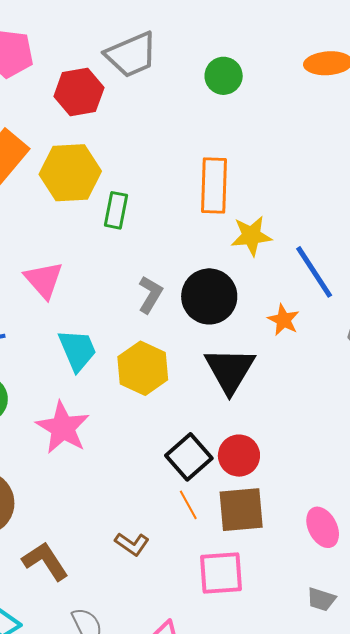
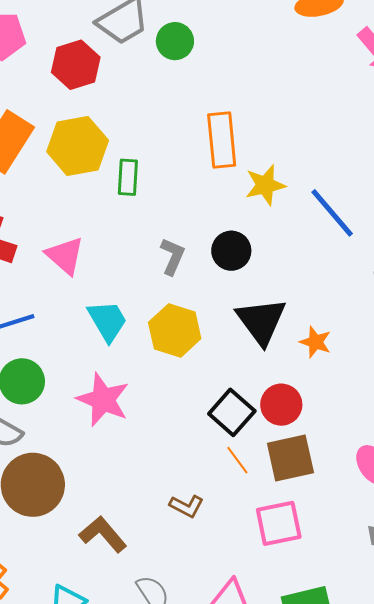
green circle: (224, 76) -> (175, 41), moved
black circle: (209, 296) -> (231, 251), size x0.7
orange star: (283, 320) -> (315, 342), moved

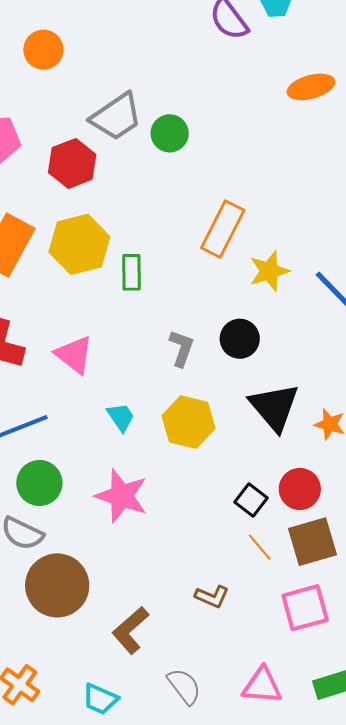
orange rectangle: (222, 140) -> (223, 229), turned 36
cyan trapezoid: (107, 321) -> (121, 417), size x0.7
black square: (232, 412) -> (251, 500), size x0.7
brown L-shape: (103, 534) -> (130, 630), turned -87

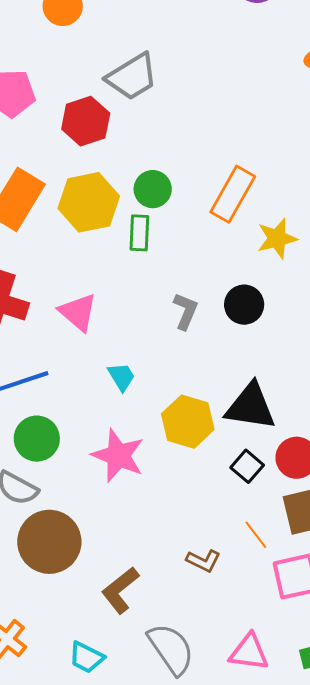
green circle: (170, 133) -> (153, 189), moved
black triangle: (274, 407) -> (251, 407), moved, turned -44
yellow hexagon: (189, 422) -> (188, 422), moved
orange line: (260, 547) -> (256, 535), moved
gray semicircle: (184, 686) -> (171, 649), size x1.4

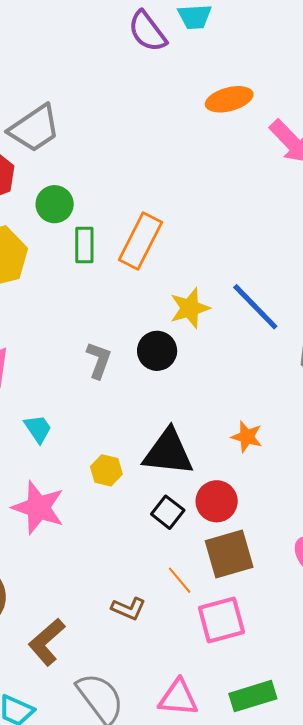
green circle: (153, 189) -> (55, 204), moved
green rectangle: (139, 233) -> (84, 245), moved
yellow star: (277, 239) -> (190, 308), moved
yellow hexagon: (188, 422) -> (106, 470), size x0.6

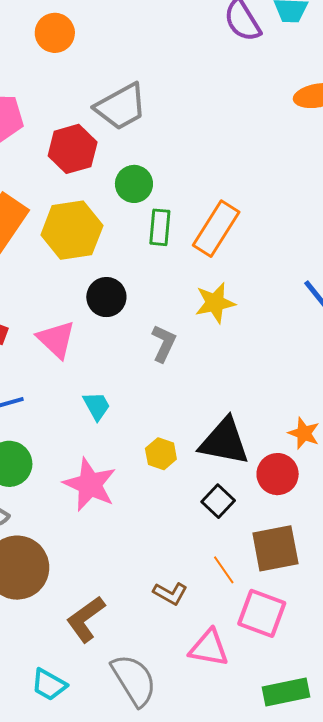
yellow star: (190, 308) -> (215, 303), moved
black circle: (157, 351) -> (106, 297), moved
red circle: (217, 501) -> (278, 474), moved
pink square: (221, 620) -> (262, 613), turned 30
pink triangle: (178, 698) -> (209, 648), moved

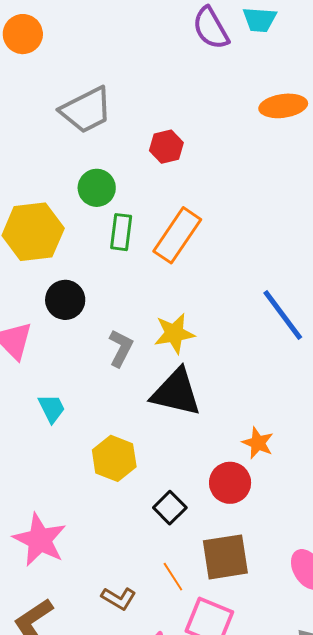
red hexagon: (73, 149) -> (166, 147), moved, size x0.7
yellow star: (215, 303) -> (174, 333), moved
black triangle: (224, 442) -> (176, 392), moved
yellow hexagon: (161, 454) -> (114, 458), size x1.4
pink star: (90, 485) -> (40, 540), moved

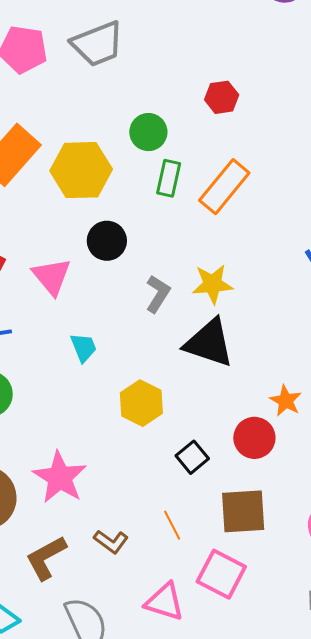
gray trapezoid: (86, 110) -> (98, 44), moved
orange line: (173, 577) -> (172, 525), moved
brown L-shape: (119, 598) -> (111, 542), moved

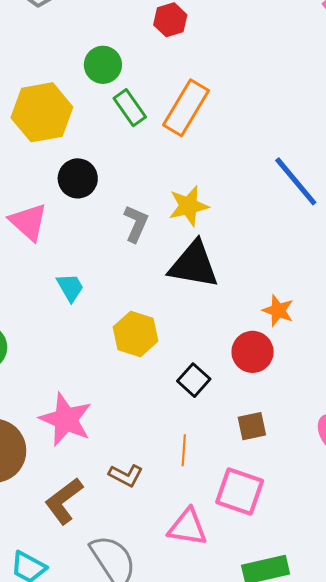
green rectangle: (169, 178) -> (130, 108), turned -39
brown square: (243, 511) -> (252, 426), size x0.6
orange line: (172, 525) -> (184, 450), turned 40

